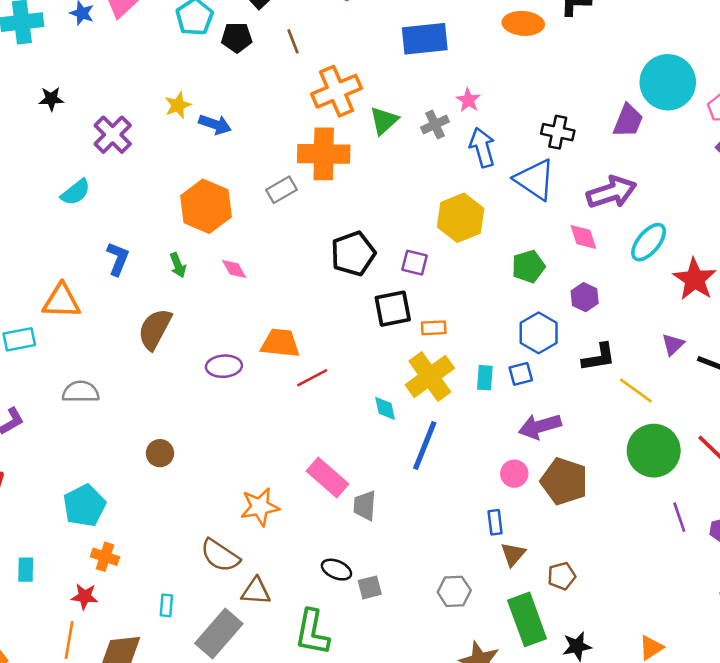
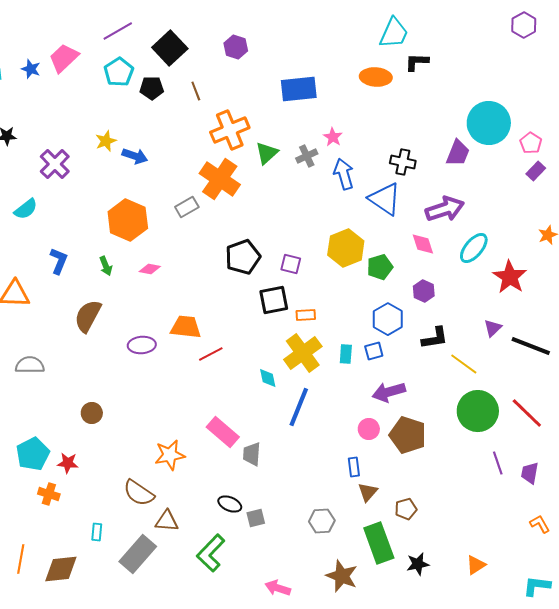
orange cross: (324, 154) -> (220, 179), turned 33
yellow hexagon: (461, 218) -> (346, 248), moved
pink diamond: (234, 269) -> (150, 269), turned -50
red star: (85, 596) -> (68, 463), moved
green L-shape: (312, 632) -> (211, 553), turned 33

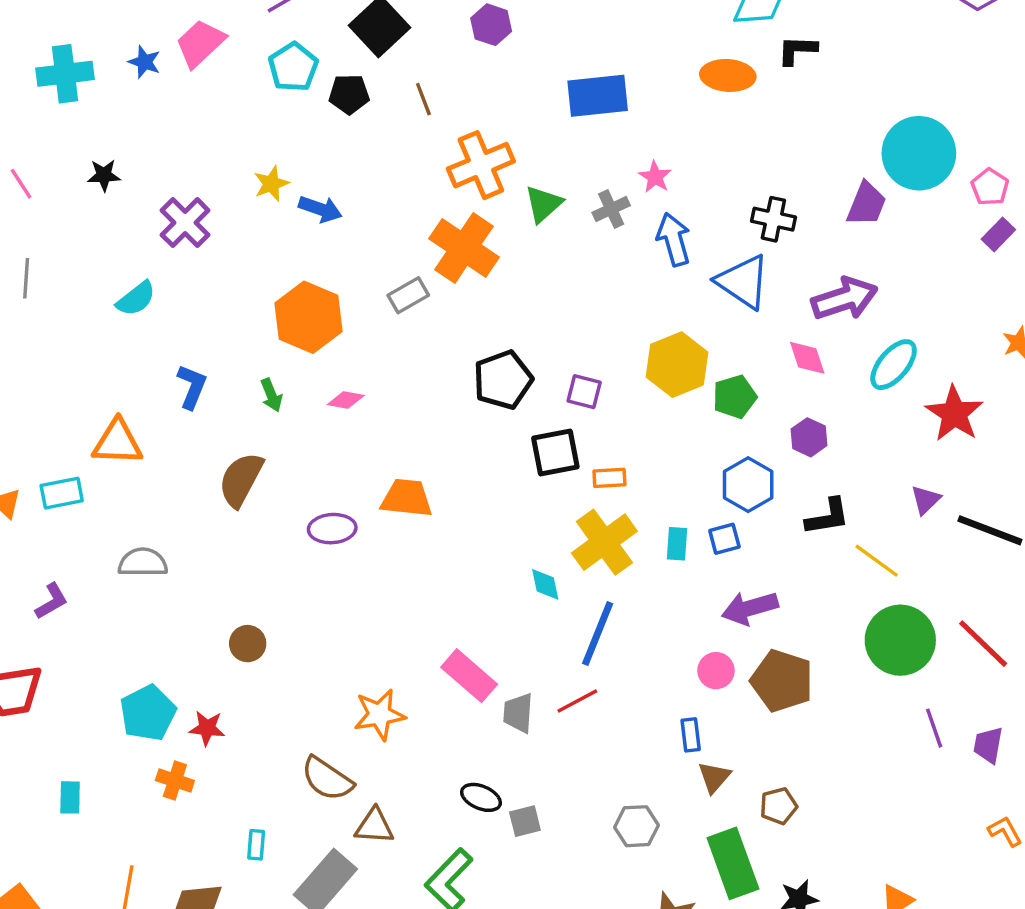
red line: (211, 354) -> (577, 701), moved

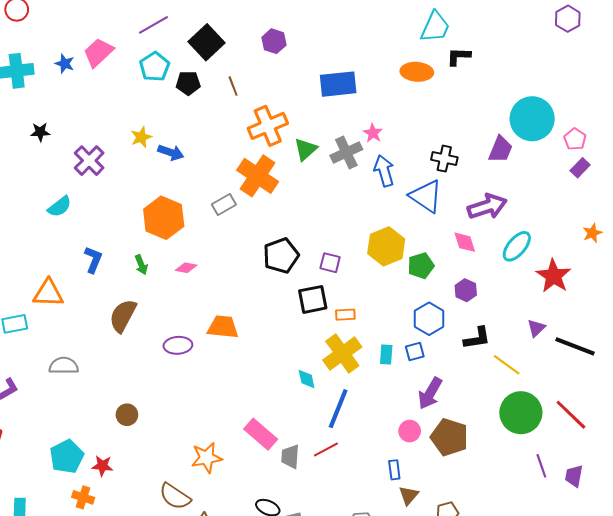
gray cross: (611, 209) -> (346, 152), size x1.4
purple arrow: (750, 608) -> (430, 393), turned -44

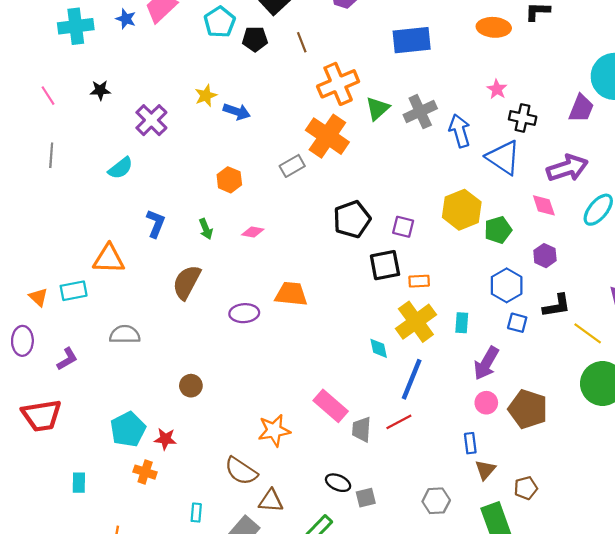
pink star: (373, 133) -> (497, 89), moved
orange hexagon: (164, 218) -> (229, 180), size x0.6
blue square: (415, 351) -> (517, 323), moved, turned 30
purple arrow: (430, 393) -> (486, 363), moved

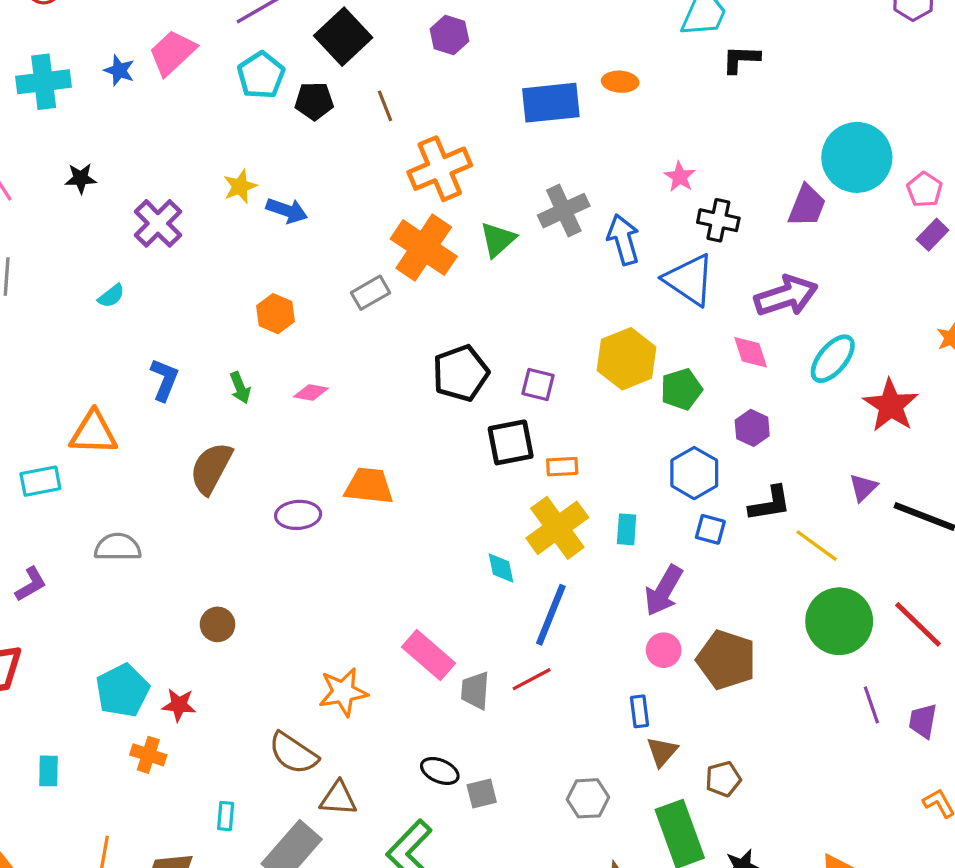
orange ellipse: (494, 27) -> (620, 82), moved, size x0.7
green triangle: (378, 108) -> (498, 240), moved
cyan semicircle: (121, 168) -> (111, 296), size x0.7

